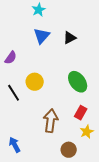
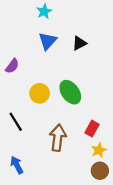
green ellipse: (78, 82) -> (70, 92), moved
black line: (14, 93) -> (16, 122), moved
brown circle: (69, 150) -> (100, 171), moved

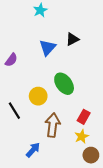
blue triangle: (48, 41) -> (47, 48), moved
yellow circle: (40, 93) -> (38, 96), moved
yellow star: (99, 150) -> (82, 136), moved
blue arrow: (17, 165) -> (33, 150), moved, turned 70

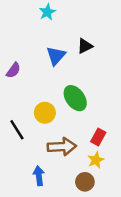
brown arrow: (53, 125) -> (62, 147), turned 80
blue arrow: (33, 150) -> (39, 176), turned -49
brown circle: (91, 155) -> (85, 182), moved

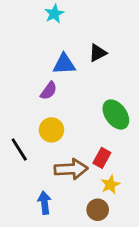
blue triangle: (56, 56) -> (64, 64), turned 45
purple semicircle: (13, 70) -> (49, 91), moved
green ellipse: (75, 98) -> (116, 115), moved
red rectangle: (98, 137) -> (102, 158), moved

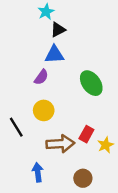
black triangle: (98, 53) -> (58, 30), moved
green ellipse: (116, 115) -> (91, 83), moved
yellow star: (110, 185) -> (106, 145), moved

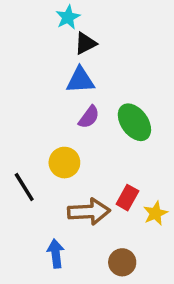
purple semicircle: (41, 77) -> (89, 117), moved

